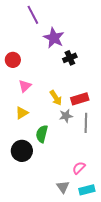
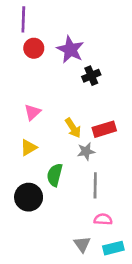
purple line: (33, 15) -> (23, 19), moved, turned 30
red circle: (13, 60) -> (34, 48), moved
gray line: (86, 123) -> (95, 185), moved
pink semicircle: (79, 168) -> (103, 219), turned 48

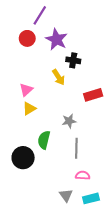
purple line: (23, 19) -> (40, 15), moved, turned 30
black cross: (91, 76) -> (73, 60), turned 32
yellow arrow: (73, 128) -> (59, 77), moved
red rectangle: (104, 129) -> (93, 95), moved
yellow triangle: (29, 147) -> (29, 108), moved

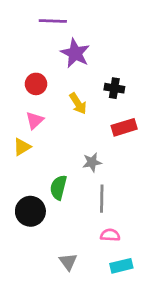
purple line: (40, 15) -> (53, 21), turned 60
red circle: (27, 38) -> (36, 84), moved
black cross: (73, 60) -> (114, 88), moved
yellow triangle: (29, 108) -> (22, 147), moved
gray triangle: (66, 195) -> (68, 262), moved

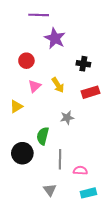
yellow arrow: (78, 104) -> (58, 85), moved
pink triangle: (35, 120) -> (35, 86), moved
gray line: (102, 199) -> (60, 159), moved

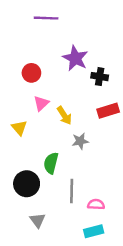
purple star: (55, 38) -> (75, 58), moved
yellow arrow: (58, 85) -> (64, 116), moved
yellow triangle: (16, 106) -> (19, 128), turned -40
gray triangle: (50, 190) -> (38, 220), moved
cyan rectangle: (88, 193) -> (94, 231), moved

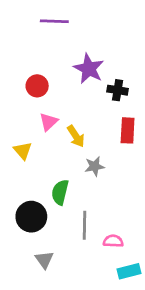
red rectangle: (108, 111) -> (128, 130), turned -70
cyan rectangle: (94, 231) -> (129, 271), moved

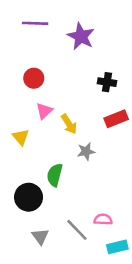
purple line: (54, 21) -> (35, 23), moved
purple star: (89, 69) -> (81, 36), moved
red rectangle: (128, 130) -> (116, 119), turned 65
gray line: (84, 225) -> (77, 230), moved, turned -45

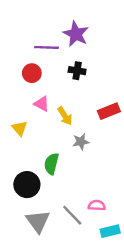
purple line: (35, 23) -> (46, 47), moved
black cross: (107, 82) -> (77, 71), moved
pink triangle: (44, 111) -> (42, 104), turned -49
gray triangle: (40, 236) -> (38, 221), size x1.5

